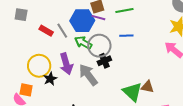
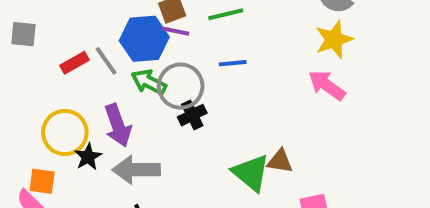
red rectangle: (46, 31) -> (75, 63), turned -56
gray arrow: (88, 75) -> (136, 170), moved, turned -50

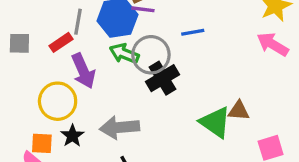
gray square: (23, 34) -> (19, 43), moved
gray line: (106, 61) -> (78, 22), moved, turned 50
black cross: (192, 115) -> (163, 78), size x1.4
purple arrow: (118, 125) -> (83, 71), moved
black star: (88, 157) -> (72, 136), moved

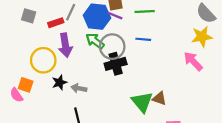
gray arrow: (120, 127) -> (79, 88), size x0.6
black star: (72, 136) -> (59, 82), moved

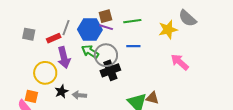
yellow star: (202, 37) -> (168, 30), moved

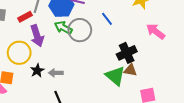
blue line: (133, 46) -> (107, 19), turned 56
black cross: (110, 70) -> (127, 53), moved

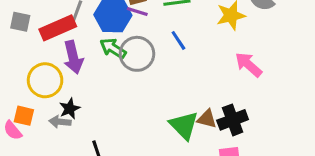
red rectangle: (25, 17) -> (58, 28), size x1.6
black cross: (127, 53) -> (233, 120), moved
gray arrow: (56, 73) -> (60, 122), moved

